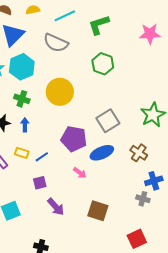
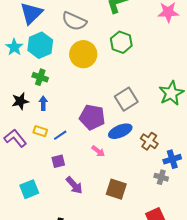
yellow circle: (60, 92) -> (83, 54), moved
brown cross: (139, 153) -> (149, 141), moved

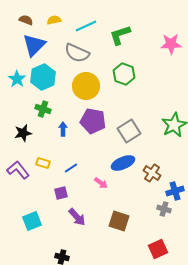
blue arrow: (43, 103) -> (63, 129), moved
purple pentagon: (92, 117) -> (93, 121), moved
blue line: (60, 135) -> (71, 168), moved

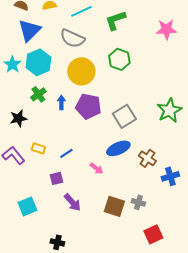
green cross: (43, 109) -> (38, 94), turned 35
blue arrow: (63, 129) -> (61, 102), moved
gray cross: (164, 209) -> (138, 202), moved

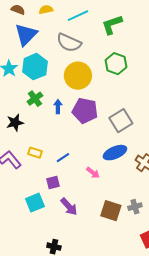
gray cross: (138, 202) -> (135, 207), turned -32
cyan square: (27, 206) -> (35, 203), moved

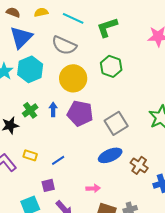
cyan line: (78, 16) -> (73, 18), turned 50
green cross: (35, 99) -> (30, 110), moved
pink arrow: (93, 173) -> (93, 188), moved, turned -40

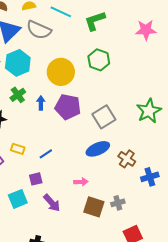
gray semicircle: (64, 45) -> (39, 30), moved
green cross: (30, 110) -> (18, 95), moved

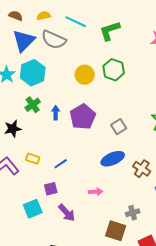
yellow circle: (61, 72) -> (85, 75), moved, size x0.7
purple pentagon: (68, 107) -> (83, 117), turned 30
gray square: (104, 117) -> (119, 127), size x0.7
brown square: (94, 207) -> (116, 231), moved

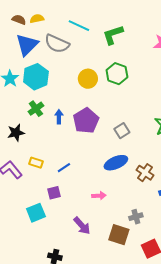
yellow semicircle: (44, 16) -> (37, 19), moved
purple arrow: (67, 213) -> (82, 226), moved

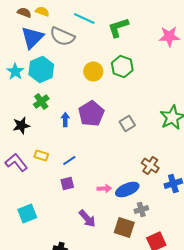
yellow semicircle: (37, 19) -> (42, 12), turned 32
blue arrow: (59, 117) -> (65, 120), moved
blue ellipse: (116, 163) -> (127, 190), moved
purple square: (54, 193) -> (67, 184), moved
cyan square: (36, 213) -> (27, 214), moved

